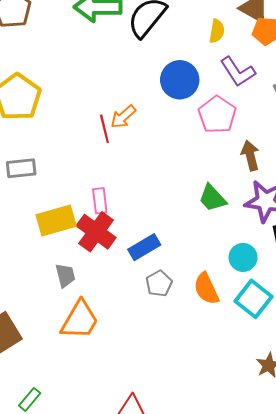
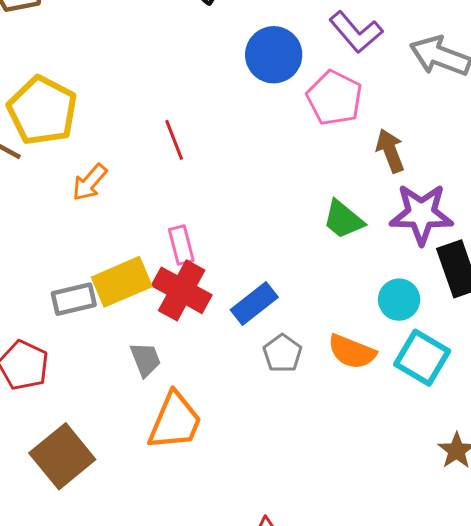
orange arrow: (123, 117) -> (90, 182), moved
gray rectangle: (21, 168) -> (74, 299), moved
orange semicircle: (206, 289) -> (352, 352), turned -36

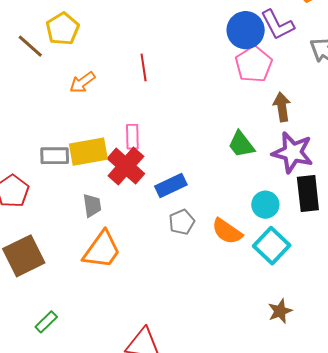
blue circle: (274, 55) -> (246, 30), moved
yellow pentagon: (42, 111) -> (62, 29), size x0.7

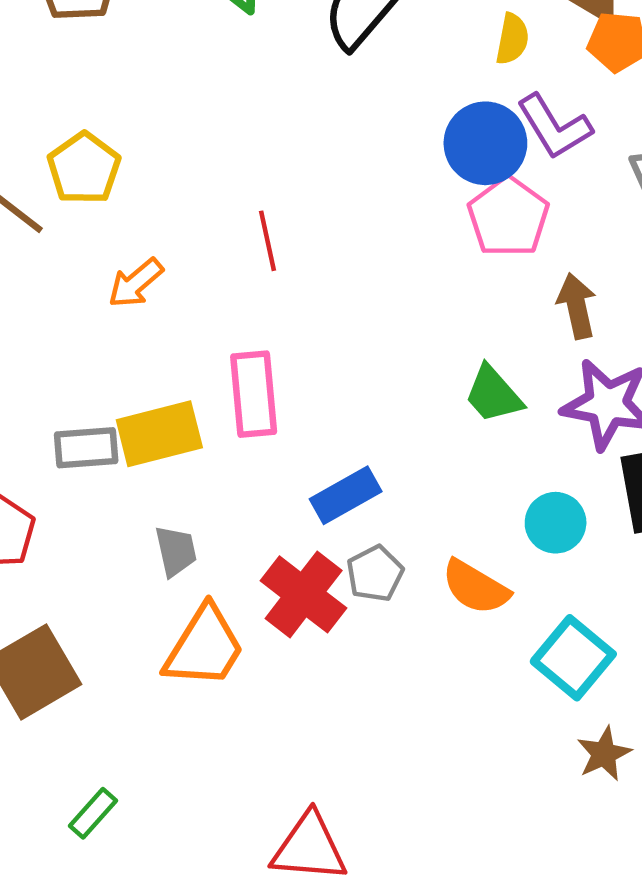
pink rectangle: (132, 137) -> (254, 394), size x1.5
red cross: (126, 166) -> (304, 594), moved
cyan square: (272, 246) -> (573, 658), moved

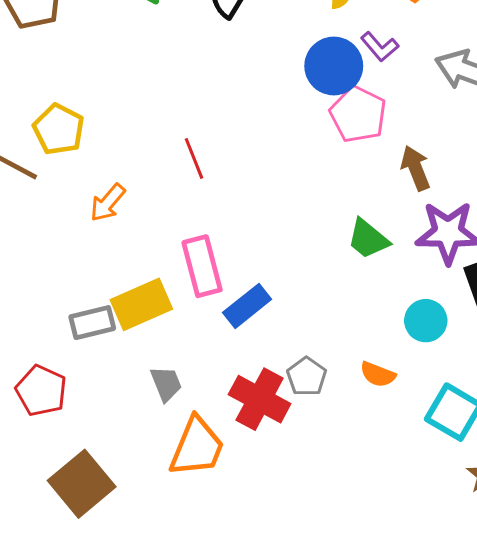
purple L-shape: (554, 127) -> (380, 47), size x0.7
blue rectangle: (346, 495) -> (247, 306), moved
orange semicircle: (475, 587) -> (378, 374), size x0.7

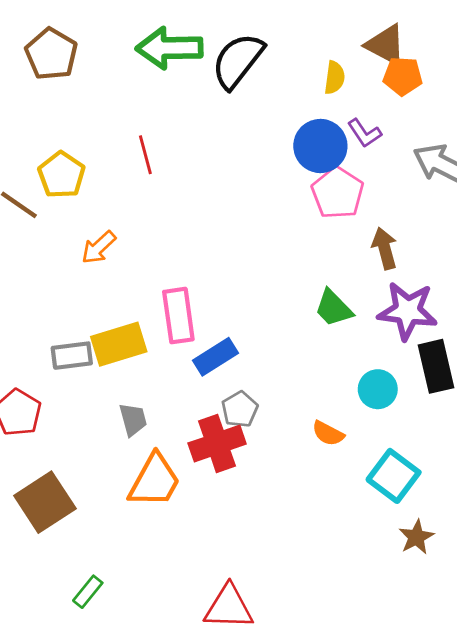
red line: (194, 158) -> (145, 155), moved
gray pentagon: (307, 377) -> (240, 409), moved
red cross: (260, 399) -> (217, 444), turned 36

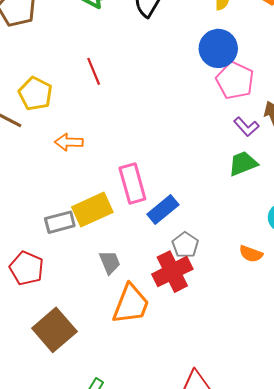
purple L-shape: (364, 133) -> (246, 127), moved
orange arrow: (99, 247) -> (69, 142), turned 52
green trapezoid: (333, 308) -> (243, 164), turned 120

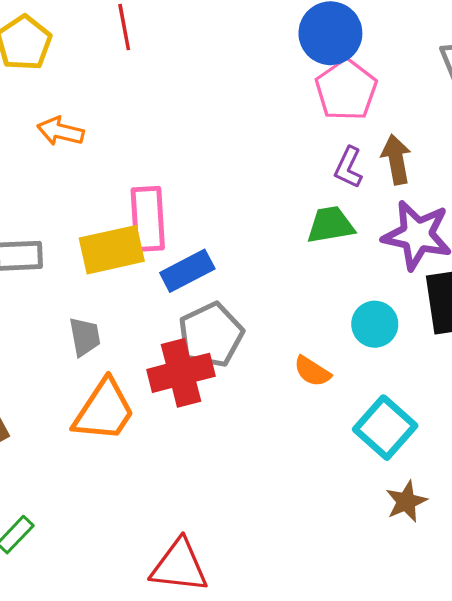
purple L-shape: (246, 127) -> (348, 167), turned 55
yellow rectangle: (92, 210) -> (112, 250), moved
gray pentagon: (185, 245) -> (211, 335), size x1.5

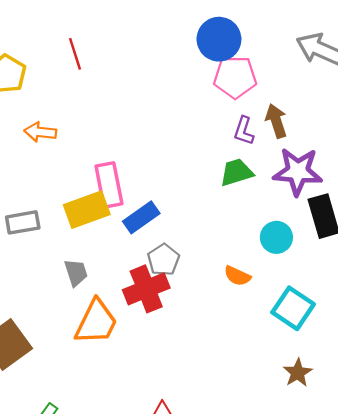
pink pentagon: (346, 90) -> (235, 77), turned -30
gray pentagon: (211, 335) -> (163, 260), size x0.7
brown star: (406, 501) -> (298, 373), moved

